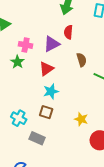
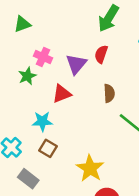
purple triangle: (52, 44) -> (76, 64), turned -36
cyan star: (51, 91) -> (42, 121), moved
yellow star: (81, 119) -> (90, 168), size x1.5

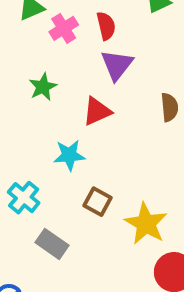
red semicircle: (101, 54) -> (106, 26), moved, turned 150
pink cross: (43, 57) -> (64, 28), moved, turned 36
brown square: (48, 148) -> (98, 202), moved

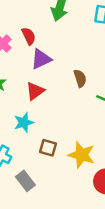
purple triangle: (117, 65) -> (41, 59), turned 40
gray rectangle: (52, 244) -> (25, 181), turned 30

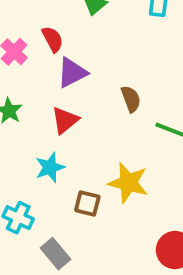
yellow star: (82, 155) -> (128, 183), moved

